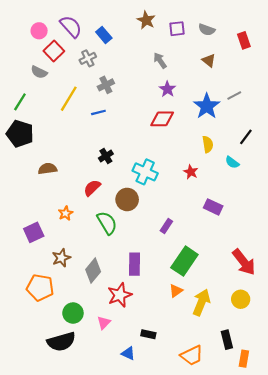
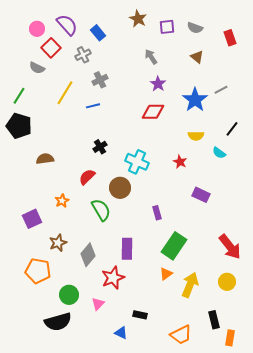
yellow semicircle: (208, 144) -> (196, 136), turned 98
purple rectangle: (166, 226) -> (157, 213), turned -48

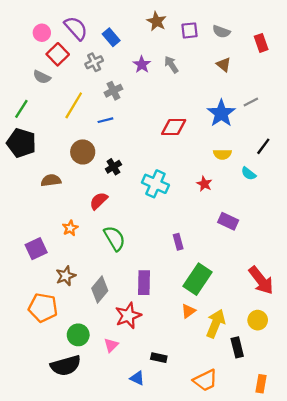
purple star: (158, 84) -> (142, 65), moved
brown circle: (120, 188) -> (83, 152), moved
black rectangle: (214, 320) -> (237, 347), moved

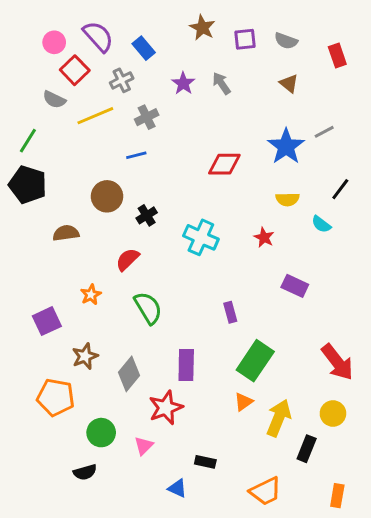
yellow line: (74, 105) -> (95, 116), moved, turned 36
black rectangle: (237, 347) -> (307, 449), turned 36
black semicircle: (66, 366) -> (85, 472), size x0.6

